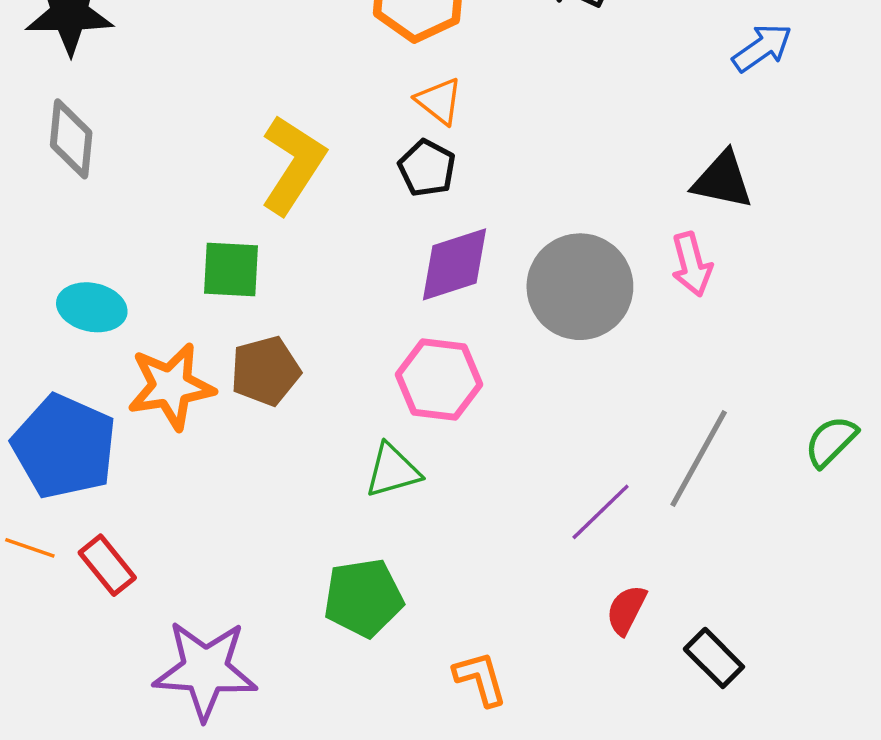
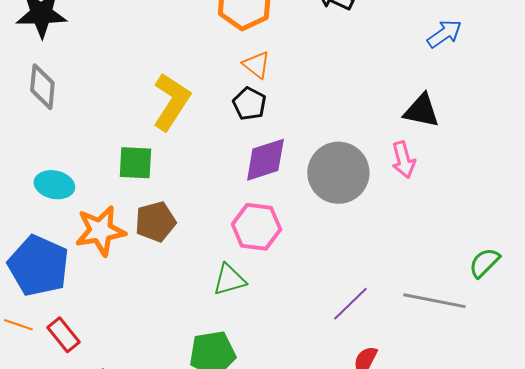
gray line: (699, 459) -> (434, 301), moved, turned 72

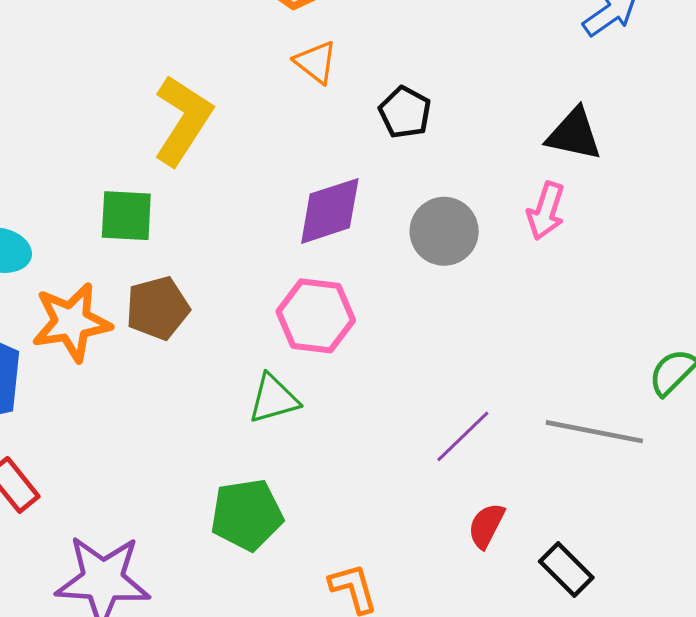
black pentagon: (249, 104) -> (405, 112), moved
pink arrow: (403, 160) -> (546, 211), turned 33
gray circle: (338, 173) -> (444, 231), size x0.7

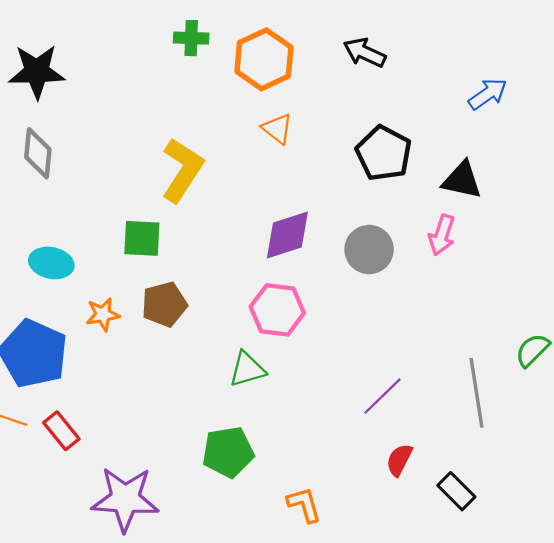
black pentagon: (405, 112) -> (384, 153), moved, size x1.5
orange star: (72, 322) -> (103, 314), size x0.6
gray line: (594, 432) -> (476, 393), turned 70

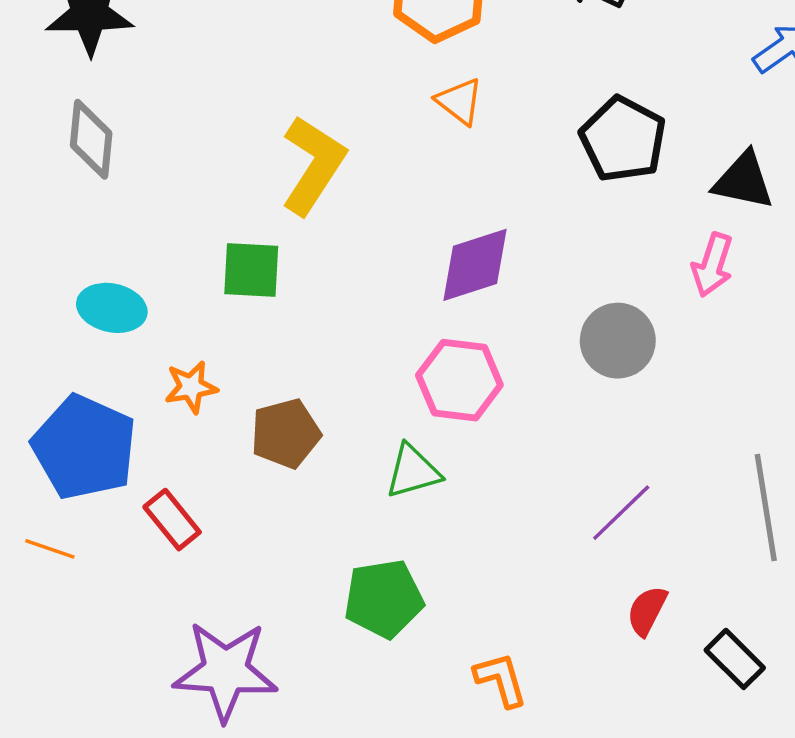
gray circle: (369, 250) -> (618, 341), moved
brown pentagon: (164, 304) -> (286, 434), moved
red rectangle: (61, 431) -> (172, 520), moved

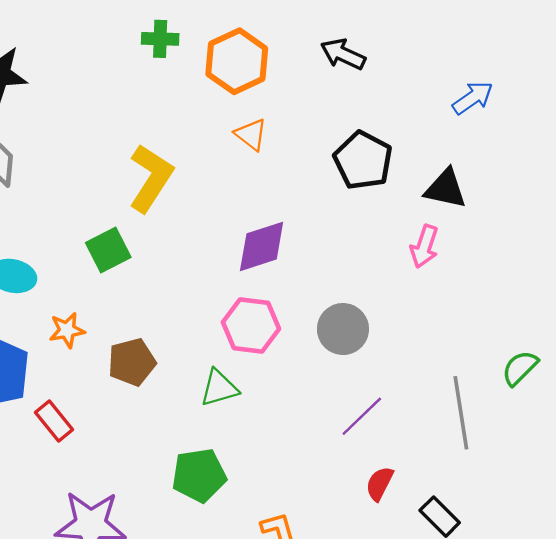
green square: (251, 270) -> (108, 250), turned -30
gray circle: (618, 341) -> (343, 329), moved

